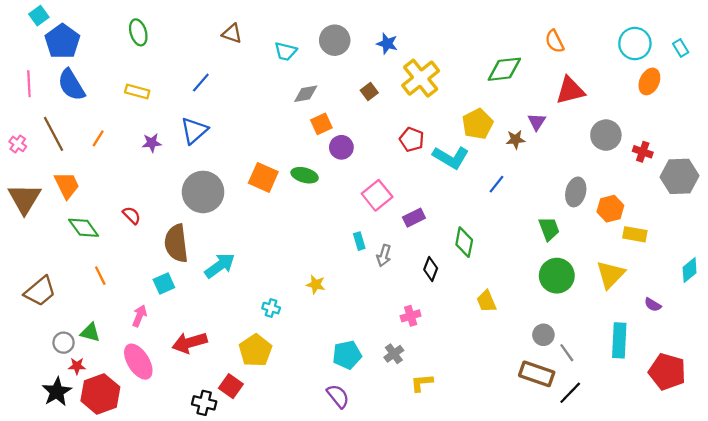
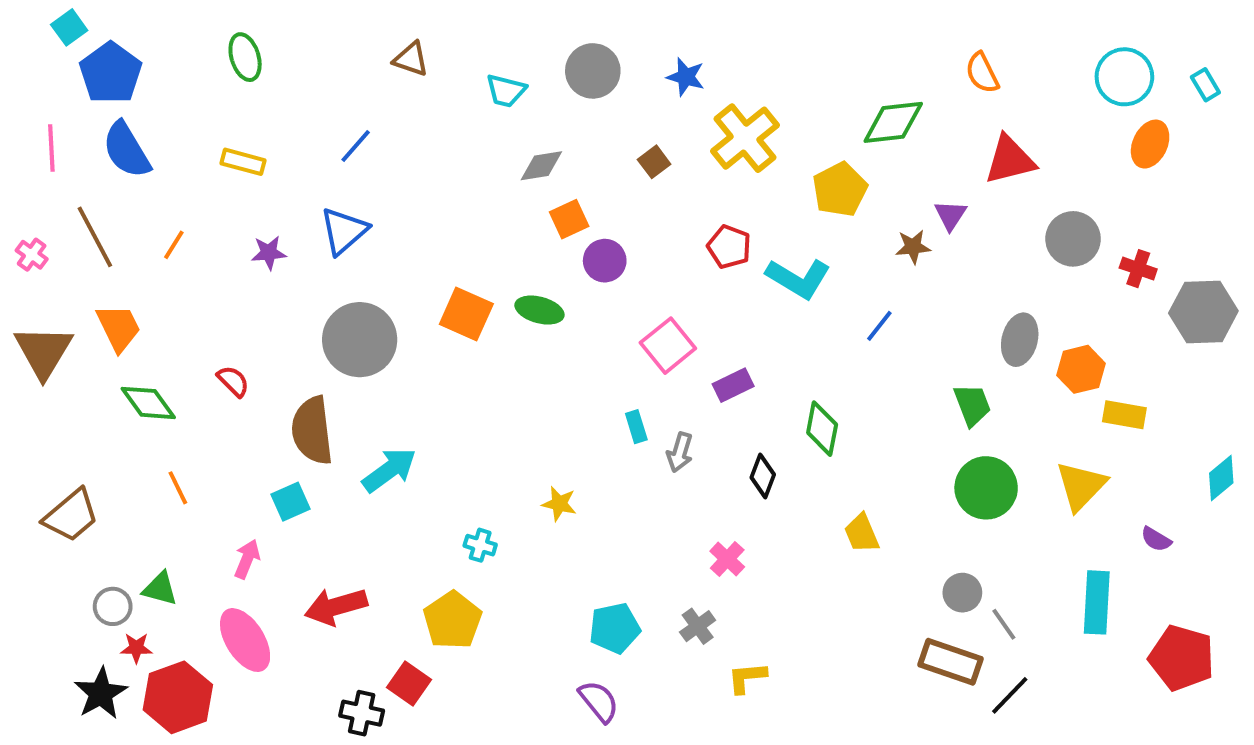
yellow pentagon: (478, 124) -> (840, 189), moved
pink cross: (411, 316) -> (727, 559), turned -30

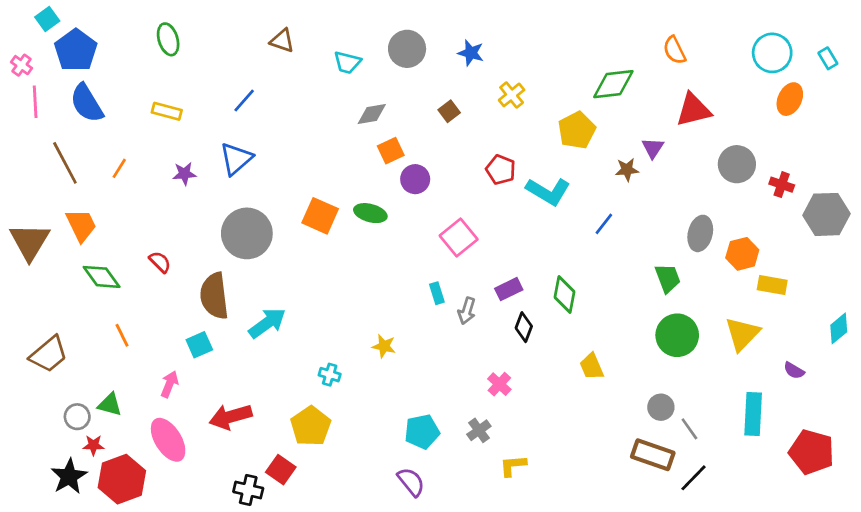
yellow cross: (745, 138) -> (512, 95), size x0.6
pink cross: (32, 255) -> (21, 65), moved
purple rectangle: (733, 385) -> (509, 289), moved

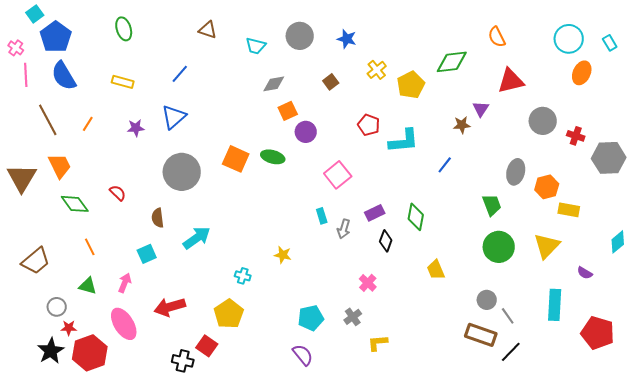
yellow pentagon: (577, 130) -> (411, 85), moved
cyan L-shape: (548, 191) -> (404, 141), turned -36
brown semicircle: (214, 296) -> (158, 218), size x0.6
green triangle: (110, 404) -> (88, 286), moved

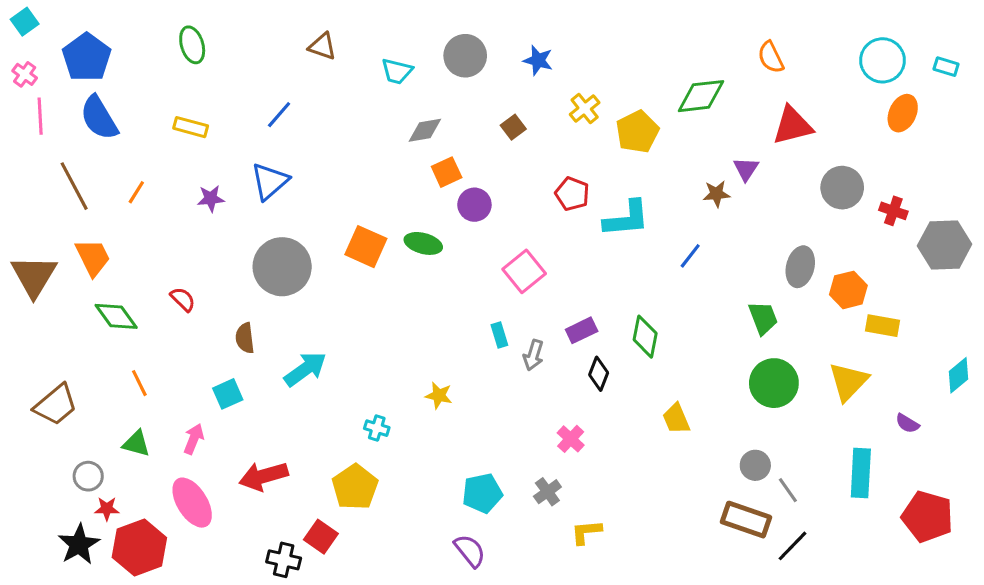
cyan square: (35, 14) -> (25, 22), moved
cyan rectangle: (610, 43) -> (946, 67), turned -42

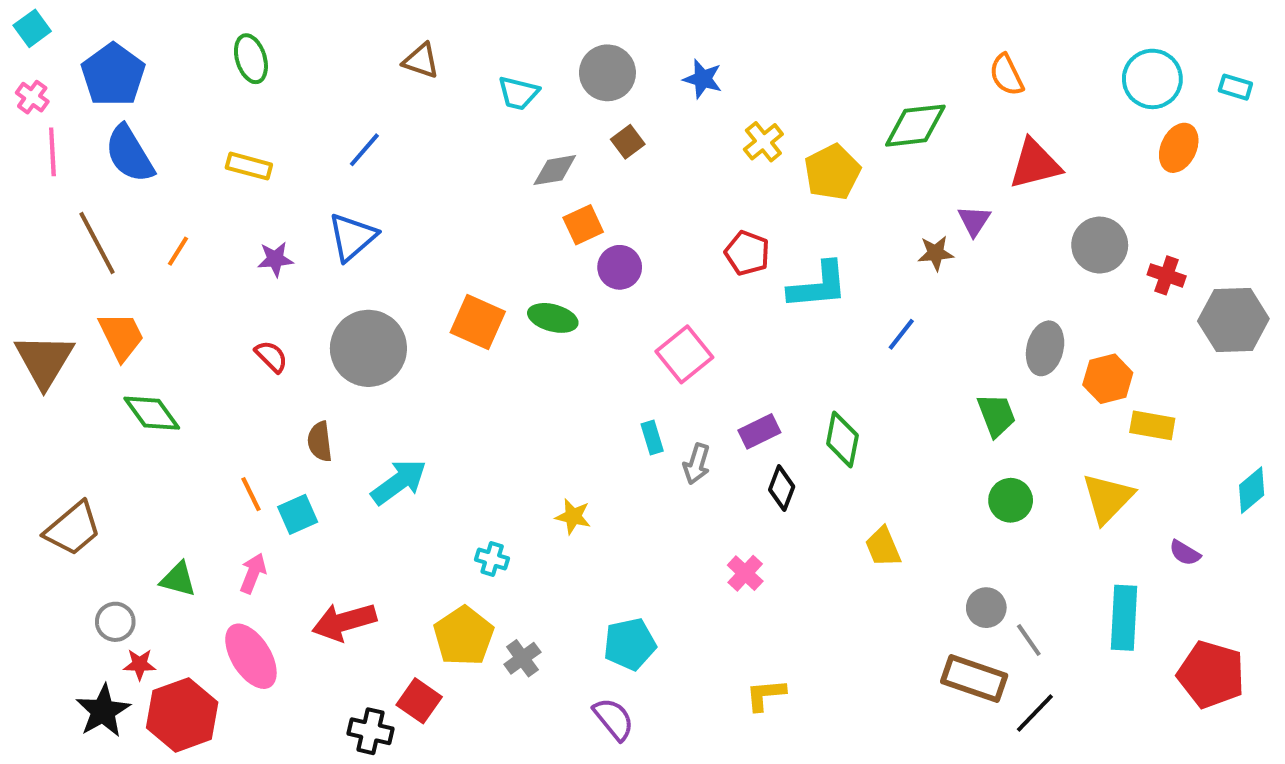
brown square: (513, 127) -> (628, 142), moved
red semicircle: (183, 299) -> (271, 356), moved
orange line: (139, 383) -> (251, 494), moved
green circle: (774, 383) -> (1011, 500), size x0.7
gray cross: (547, 492) -> (522, 658), moved

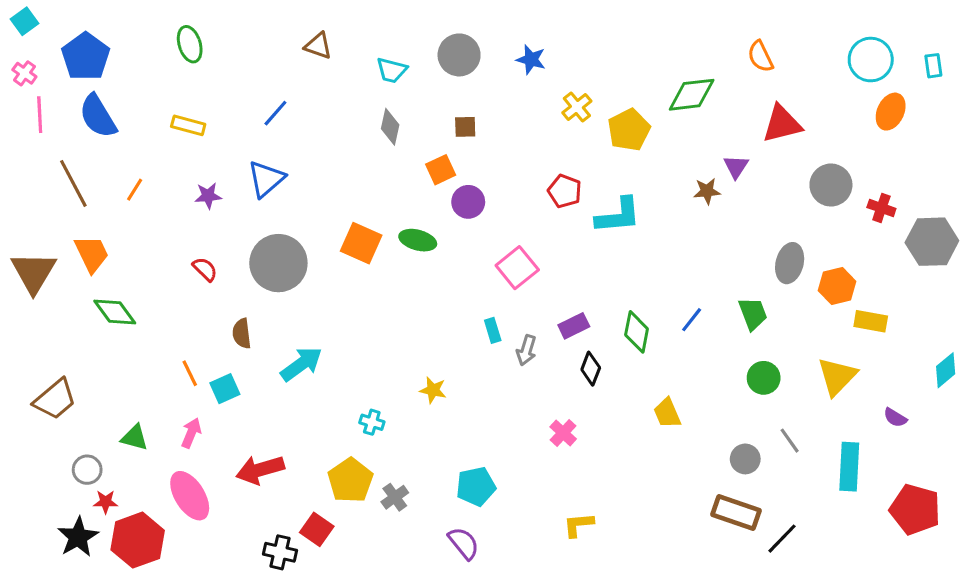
cyan rectangle: (1235, 87) -> (933, 66), turned 65
brown square: (628, 142) -> (465, 127), moved, turned 35
gray diamond: (555, 170) -> (390, 127), moved, turned -68
blue line: (901, 334) -> (692, 320), moved
gray line: (1029, 640) -> (790, 441), moved

